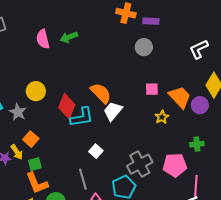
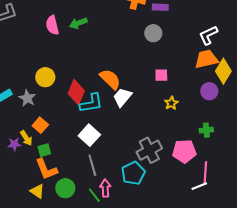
orange trapezoid: (180, 97) -> (206, 59), moved, turned -60
white square: (96, 151) -> (89, 135), moved, size x1.5

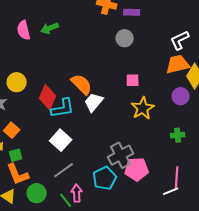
yellow star: (171, 103) -> (143, 108), size x1.6
pink pentagon: (184, 151) -> (137, 169), moved
gray line: (92, 165) -> (64, 170), turned 70

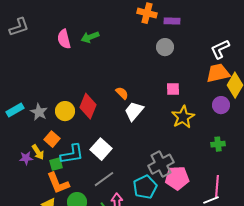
yellow circle: (17, 82) -> (65, 111), moved
orange semicircle: (82, 84) -> (122, 93), size x0.6
cyan L-shape: (63, 108) -> (72, 154), moved

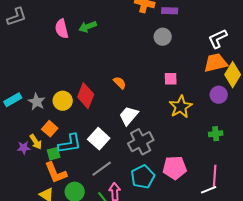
white trapezoid: (134, 111) -> (129, 116), moved
gray cross: (161, 164) -> (141, 142), moved

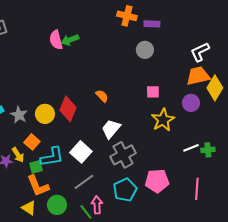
pink semicircle: (62, 29) -> (56, 40), moved
purple circle: (219, 95) -> (191, 103), moved
green cross: (216, 134) -> (208, 150), moved
white line: (209, 190) -> (191, 148), moved

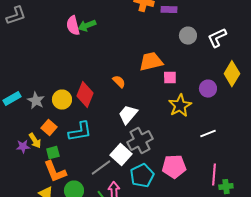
gray circle: (145, 50) -> (188, 36), moved
orange trapezoid: (198, 76) -> (151, 62), moved
green cross: (208, 150) -> (226, 187), moved
white square: (81, 152) -> (121, 155), moved
cyan L-shape: (52, 157) -> (80, 132), moved

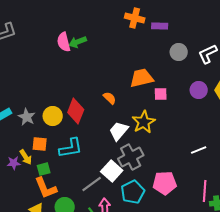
purple circle: (208, 89) -> (199, 90), moved
yellow star: (180, 106) -> (144, 122), moved
orange square: (49, 128) -> (40, 144), turned -35

